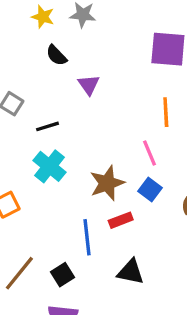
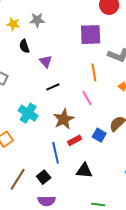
black semicircle: (56, 55) -> (24, 46), turned 32
black line: (47, 126) -> (53, 87), moved
blue square: (150, 190) -> (99, 135), moved

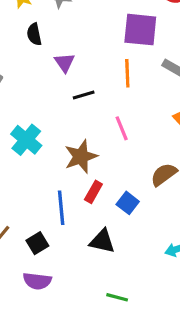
orange line: (94, 72) -> (127, 73), moved
black line: (53, 87) -> (84, 95), moved
blue square: (99, 135) -> (128, 203), moved
red rectangle: (75, 140) -> (93, 192), turned -40

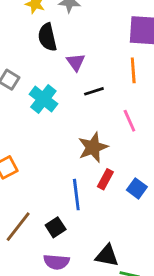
black semicircle: (34, 34) -> (47, 37), size x1.4
cyan cross: (26, 140) -> (43, 99), moved
black triangle: (102, 241) -> (107, 256), moved

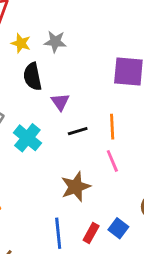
orange line: (133, 70) -> (112, 127), moved
red rectangle: (105, 179) -> (91, 233), moved

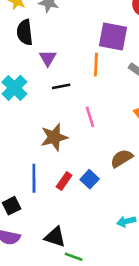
orange line: (112, 127) -> (96, 65), moved

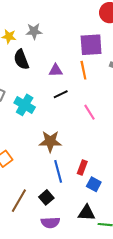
purple triangle: (48, 58) -> (56, 70), moved, turned -48
brown star: (54, 137) -> (50, 141), moved, turned 30
blue square: (90, 179) -> (94, 184), moved

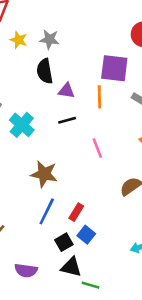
black semicircle: (21, 59) -> (45, 71), moved
blue line: (58, 171) -> (47, 211), turned 30
black square: (46, 197) -> (64, 242), moved

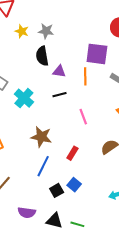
red rectangle: (76, 212) -> (72, 153), moved
black triangle: (71, 267) -> (54, 221), moved

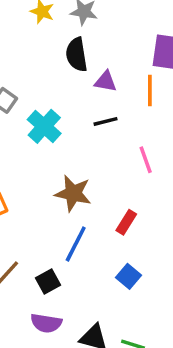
black square: (57, 190) -> (48, 282), moved

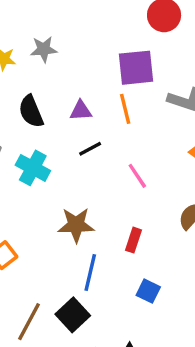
black semicircle: (77, 55) -> (31, 111), moved
black square: (48, 282) -> (73, 315), size x1.4

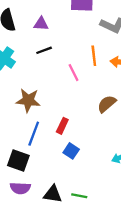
orange line: (125, 109) -> (94, 56), moved
red rectangle: (133, 240) -> (62, 126), moved
black square: (73, 315) -> (18, 161), turned -35

